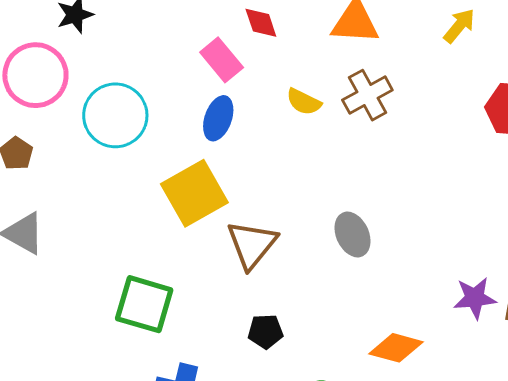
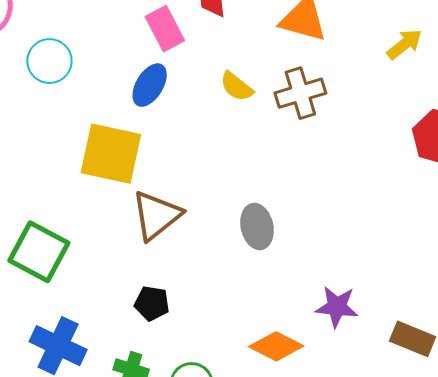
cyan circle: (115, 115) -> (49, 61), size x0.7
yellow square: (194, 193) -> (111, 154), turned 30
purple star: (475, 298) -> (337, 307), moved

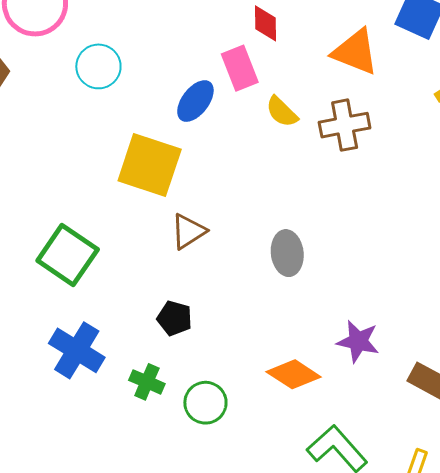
pink rectangle: (165, 29) -> (240, 68), moved
brown triangle: (156, 215) -> (188, 231), size x0.7

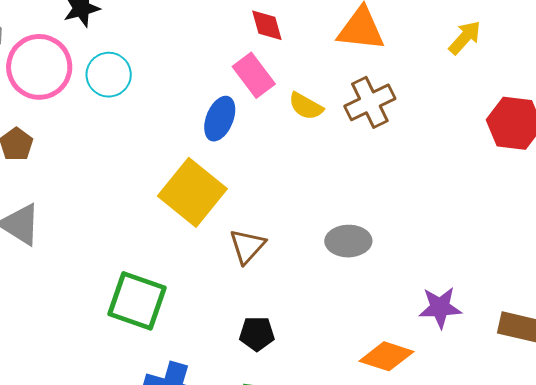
cyan circle: (98, 66) -> (109, 75), moved
yellow square: (150, 165) -> (192, 192), turned 36
gray ellipse: (287, 253) -> (348, 241), turned -69

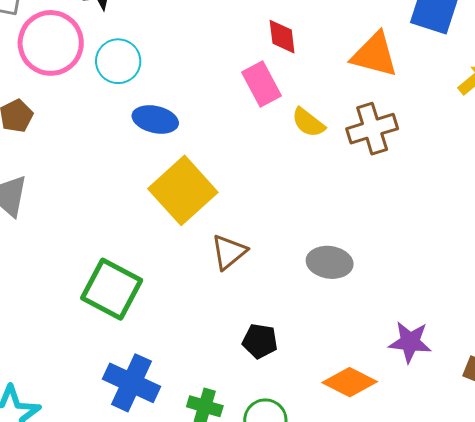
blue ellipse: (220, 119) -> (155, 119), moved, turned 72
black pentagon: (257, 334) -> (260, 341), moved

